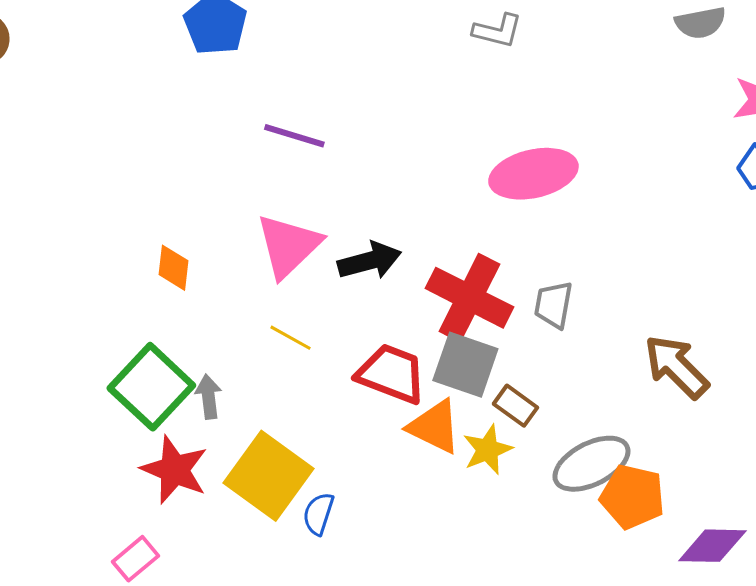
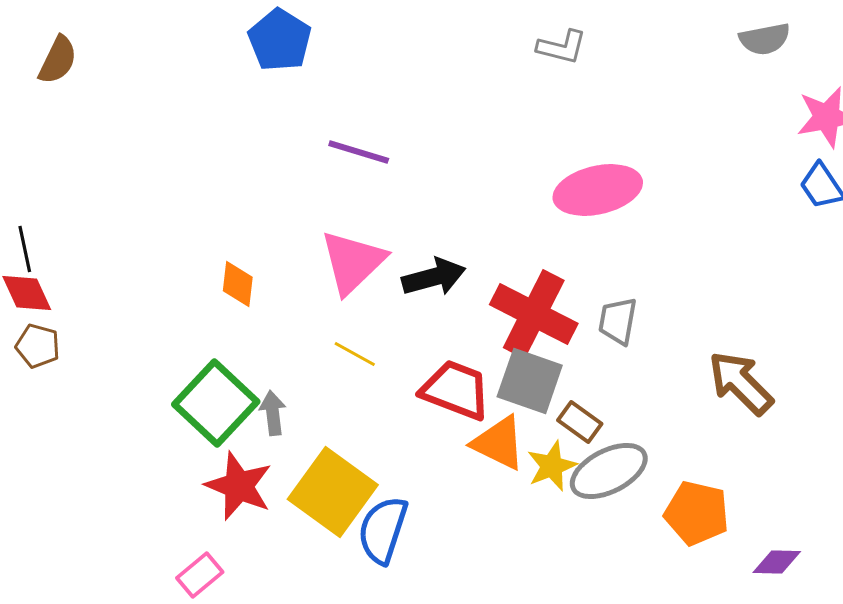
gray ellipse: (591, 464) -> (609, 471), moved
blue semicircle: (318, 514) -> (383, 530), size x1.6
purple diamond: (712, 546) -> (777, 562), size x0.7

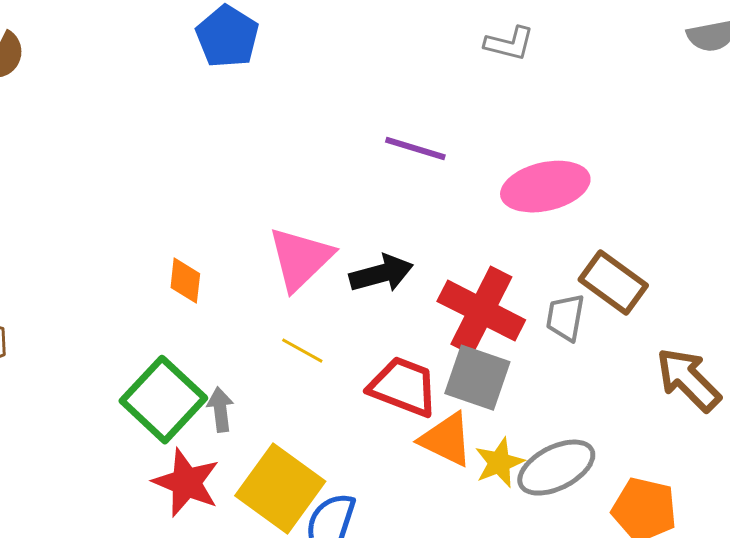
purple line: (359, 152) -> (415, 149), moved
brown rectangle: (580, 422) -> (613, 283), moved, size x1.5

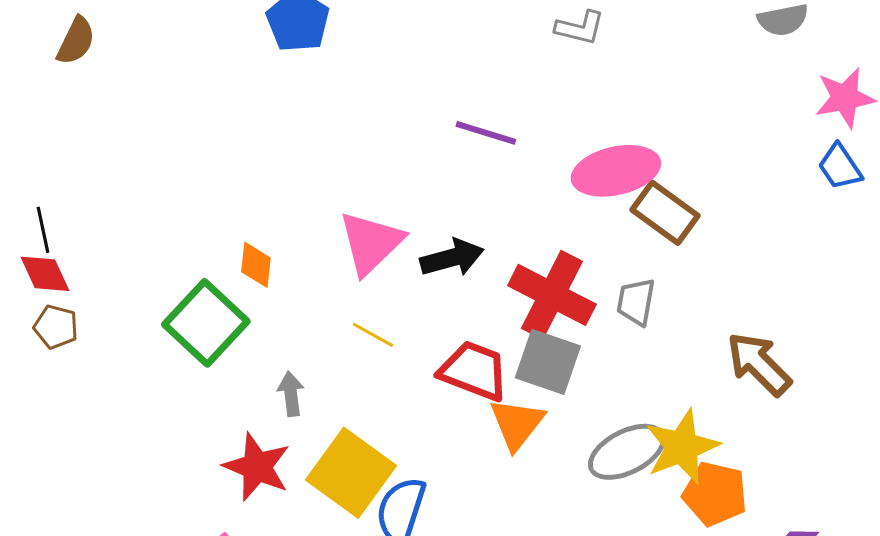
brown rectangle: (613, 283) -> (665, 213), moved
green square: (163, 400) -> (206, 323), moved
orange triangle: (446, 440) -> (517, 424), turned 42
yellow star: (499, 463) -> (682, 447), moved, size x1.5

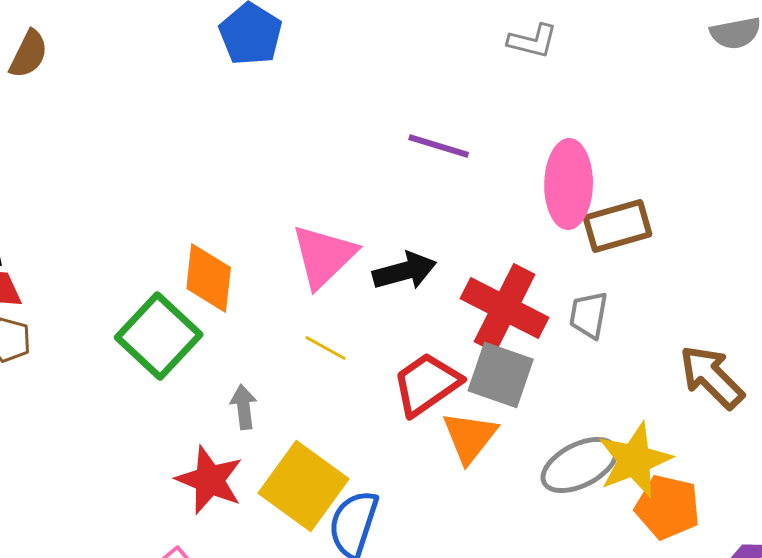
pink ellipse: (616, 171) -> (569, 184), turned -76
brown rectangle: (665, 213) -> (618, 226), turned -52
orange diamond: (256, 265) -> (209, 278), size x1.5
red trapezoid: (474, 371) -> (427, 384), turned -56

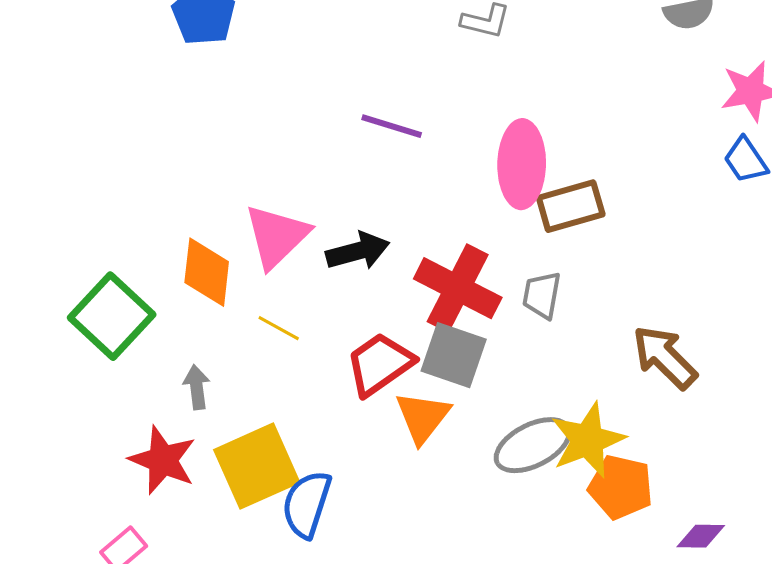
orange diamond: (209, 278) -> (207, 272), moved
yellow square: (304, 486) -> (257, 466), turned 30

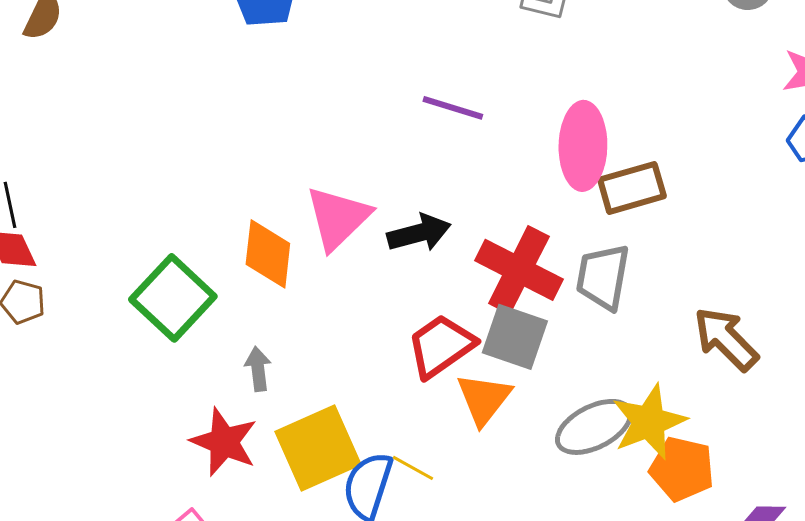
gray trapezoid: (542, 295) -> (603, 277), size x1.4
yellow line: (279, 328) -> (413, 468), moved

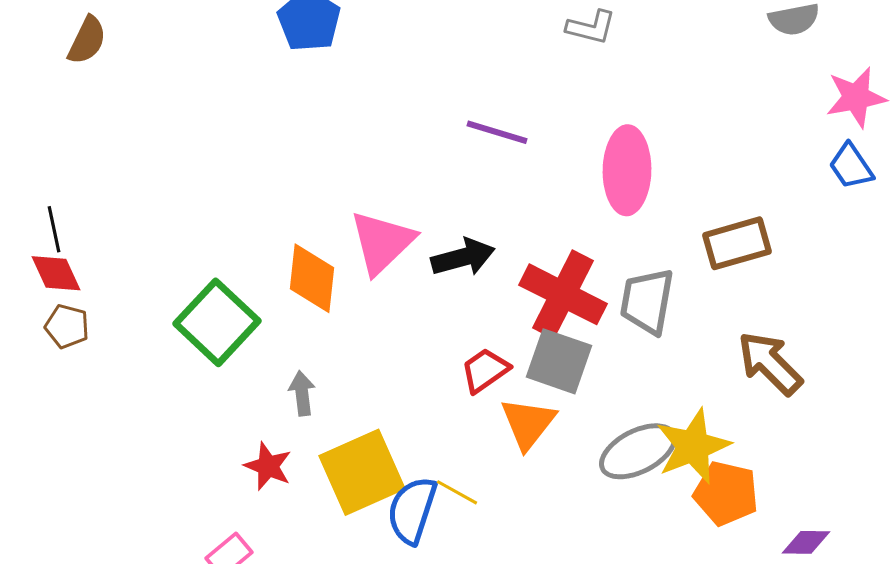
brown rectangle: (632, 188) -> (737, 243), moved
red trapezoid: (441, 346) -> (485, 370), size x0.7
red star: (224, 442) -> (268, 466), size x0.7

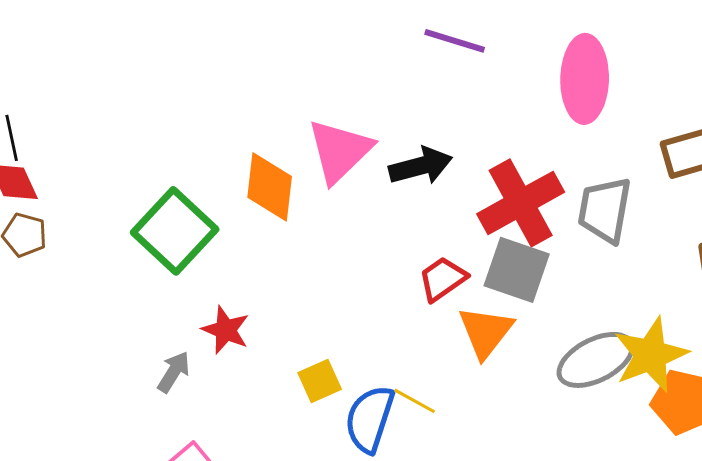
red cross: (563, 294) -> (521, 203), turned 34
gray arrow: (302, 393) -> (174, 372), moved, turned 39
red star: (268, 466) -> (226, 330), moved
yellow square: (362, 472) -> (320, 381), size x0.5

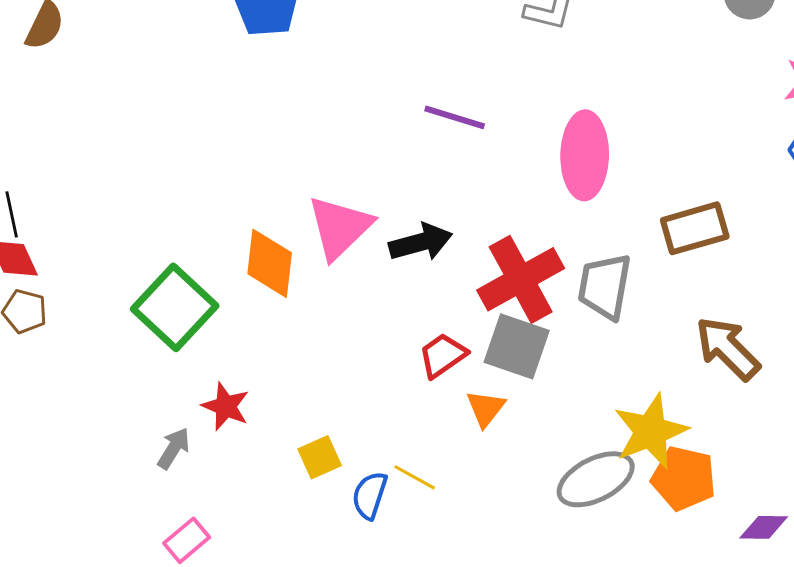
orange triangle: (486, 332) -> (486, 408), size x0.7
gray ellipse: (596, 360) -> (596, 479), moved
blue semicircle: (370, 419) -> (370, 495), size x0.7

